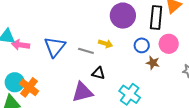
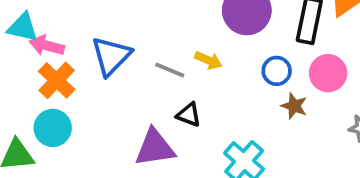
cyan circle: (15, 82) -> (53, 128), moved
orange cross: (29, 87) -> (57, 80), moved

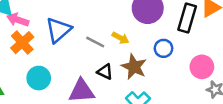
pink circle: (328, 73) -> (202, 67), moved
brown star: (294, 106) -> (134, 67), moved, size x1.5
cyan circle: (53, 128) -> (39, 78), moved

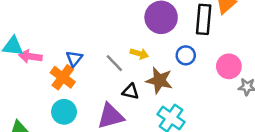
blue triangle: (58, 30) -> (74, 58), size x0.6
gray line: (95, 42) -> (114, 63), turned 30
orange cross: (22, 43) -> (63, 77), moved

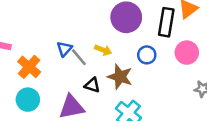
blue triangle: (74, 58) -> (64, 49), moved
pink circle: (229, 66) -> (187, 53), moved

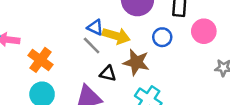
blue triangle: (64, 49) -> (95, 27), moved, turned -42
yellow arrow: (103, 50) -> (116, 36), size x1.5

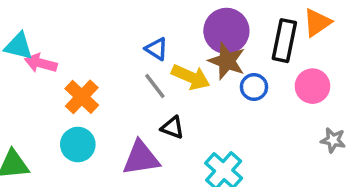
blue triangle: (95, 27) -> (157, 49), moved
brown star: (136, 62) -> (227, 61), moved

